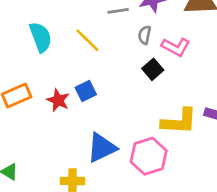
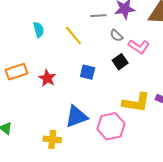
gray semicircle: (145, 35) -> (116, 35), turned -64
cyan semicircle: (41, 37) -> (39, 30), size x0.7
blue square: (86, 91) -> (88, 72), moved, turned 35

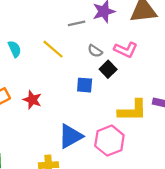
gray semicircle: (116, 35) -> (95, 51), moved
blue square: (88, 72) -> (85, 85), moved

